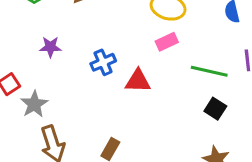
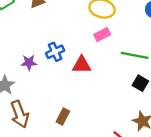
purple star: (50, 47) -> (29, 62), moved

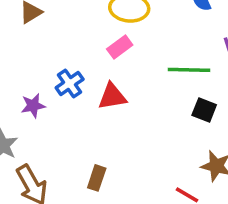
pink rectangle: (102, 35) -> (120, 47), moved

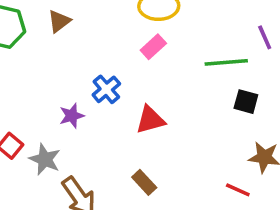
red triangle: (112, 96) -> (150, 120), moved
brown rectangle: (97, 178) -> (144, 182), turned -55

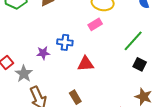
green line: (226, 62) -> (133, 41), turned -55
blue cross: (106, 89) -> (65, 42), turned 35

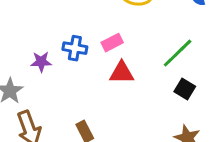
pink rectangle: (95, 24) -> (112, 43), moved
red triangle: (86, 64) -> (122, 73), moved

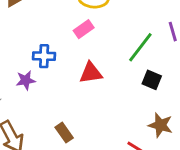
pink rectangle: (112, 43) -> (84, 29), moved
purple star: (41, 62) -> (26, 80), moved

